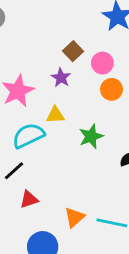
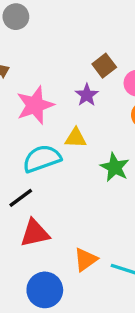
green star: (91, 136) -> (115, 167), turned -30
red triangle: (29, 199) -> (35, 233), size x1.4

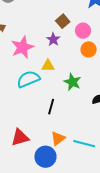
black line: (21, 198) -> (51, 107), moved, turned -35
red triangle: (35, 233) -> (20, 137), moved
blue circle: (45, 290) -> (45, 157), moved

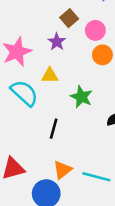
cyan semicircle: (28, 79) -> (24, 93), turned 65

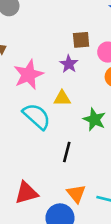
brown square: (69, 18) -> (81, 40), turned 36
orange triangle: (62, 170) -> (76, 194), turned -30

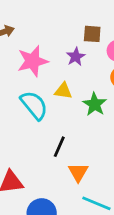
green star: (94, 119) -> (95, 104), moved
orange triangle: (76, 194) -> (78, 172), moved

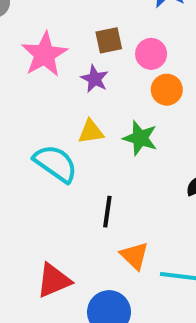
pink star: (33, 61) -> (45, 54), moved
orange triangle: (78, 172) -> (134, 256), moved

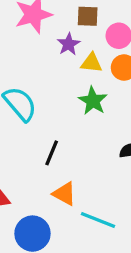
yellow triangle: (91, 132) -> (91, 63), moved
orange triangle: (134, 256) -> (64, 194), turned -30

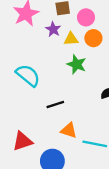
black line: (52, 153) -> (55, 105), turned 60

